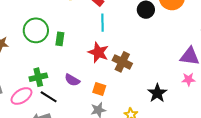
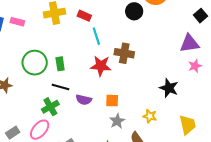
brown cross: (122, 62) -> (124, 53), moved
black line: (49, 97) -> (61, 87), moved

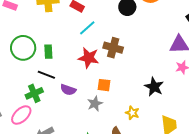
cyan line: (96, 36) -> (87, 28), turned 60
orange square: (112, 101) -> (104, 85), moved
gray star: (117, 121) -> (95, 104), moved

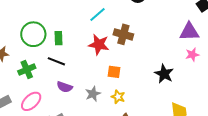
purple semicircle: (68, 90) -> (65, 87), moved
green cross: (34, 93) -> (27, 70), moved
gray star: (95, 104) -> (93, 94), moved
yellow star: (132, 113) -> (118, 97), moved

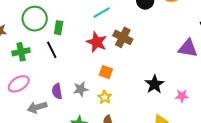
pink star: (192, 55) -> (182, 96), moved
black line: (56, 61) -> (52, 50), turned 30
purple semicircle: (65, 87) -> (57, 91), moved, turned 49

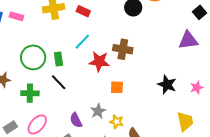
cyan line: (102, 13) -> (82, 42), moved
green cross: (21, 52) -> (30, 93), turned 30
yellow star: (105, 97) -> (117, 122), moved

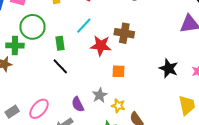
green circle: (33, 57) -> (33, 27), moved
green cross: (30, 93) -> (15, 46), moved

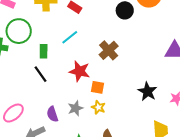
brown cross: (124, 33) -> (109, 50), turned 30
red star: (101, 46) -> (80, 71), moved
yellow star: (118, 106) -> (98, 107), moved

